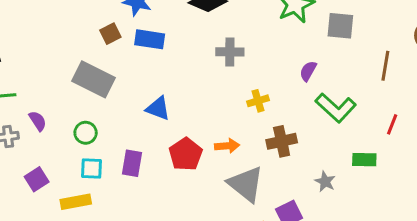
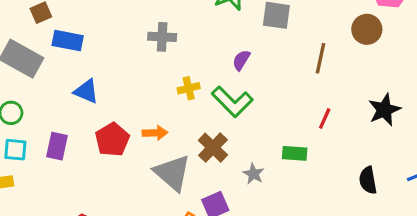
blue rectangle: (150, 39) -> (68, 41), moved
green L-shape: (336, 108) -> (232, 102), moved
brown cross: (282, 141) -> (213, 148), moved, turned -36

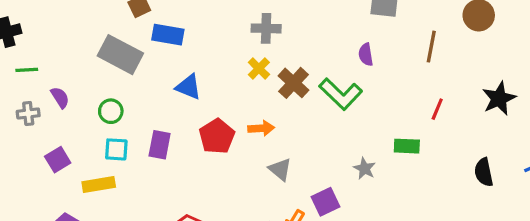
purple semicircle: (241, 60) -> (366, 55), moved, turned -40
yellow cross: (189, 88) -> (259, 68), moved, turned -30
brown cross: (213, 148) -> (294, 83), moved
gray triangle: (172, 173) -> (280, 169), size x0.6

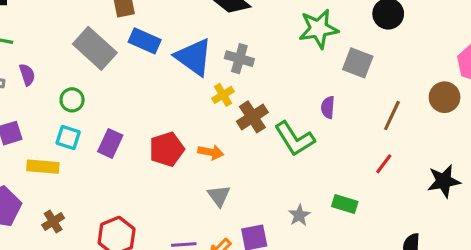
blue triangle: (188, 87) -> (194, 57), moved, size x1.5
red line: (437, 109) -> (384, 164), moved

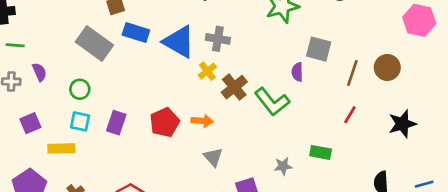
gray square: (358, 63) -> (319, 49), moved
brown circle: (445, 97) -> (387, 67), moved
gray star: (299, 215) -> (283, 166), turned 30

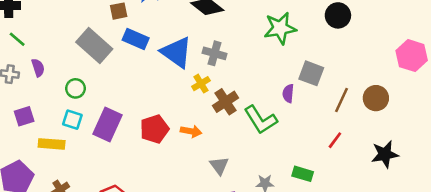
green line: (15, 45) -> (17, 39), turned 30
purple rectangle: (116, 123) -> (107, 124), size x1.4
gray triangle: (213, 157) -> (219, 166), moved

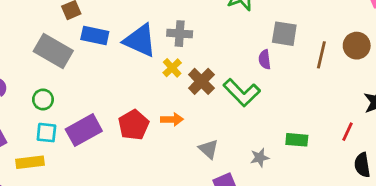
purple rectangle: (107, 124) -> (84, 130), turned 48
red line: (335, 140) -> (348, 132), moved

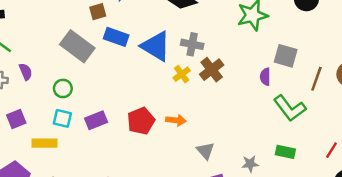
brown cross: (201, 81) -> (212, 70), moved
green L-shape: (242, 93) -> (290, 108), moved
purple rectangle: (84, 130) -> (96, 120), size x0.7

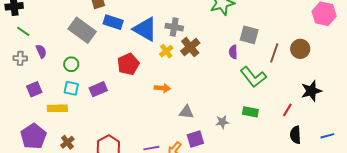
red pentagon: (141, 121) -> (128, 64), moved
gray triangle: (205, 151) -> (186, 112), turned -42

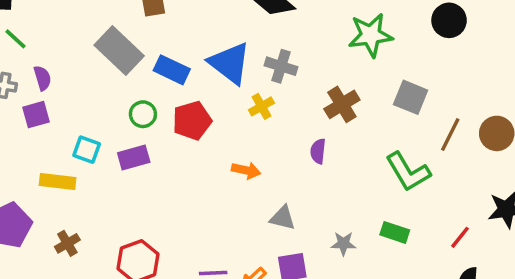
blue rectangle: (113, 22) -> (172, 70), moved
brown cross: (190, 47) -> (342, 104), moved
purple semicircle: (233, 52) -> (318, 151), moved
green circle: (71, 64) -> (143, 114), moved
purple square: (34, 89) -> (36, 115), moved

